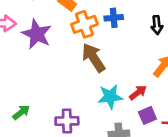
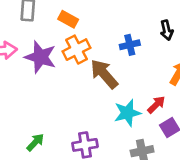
blue cross: (114, 18) -> (130, 45), moved
orange cross: (84, 24) -> (76, 50), moved

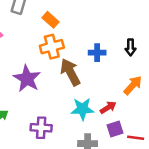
purple star: (40, 57) -> (27, 79), moved

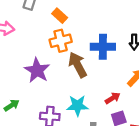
blue cross: (97, 53) -> (103, 47), size x1.5
cyan star: (82, 109) -> (77, 106), moved

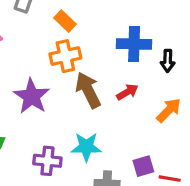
blue cross: (103, 47) -> (134, 44), moved
red arrow: (113, 98) -> (127, 92), moved

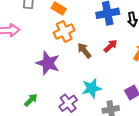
brown arrow: (88, 90) -> (84, 51), size x0.7
purple cross: (47, 161) -> (68, 103), turned -30

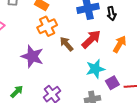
red arrow: (110, 46) -> (91, 39), size x1.5
cyan star: (92, 88) -> (95, 69), moved

